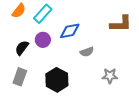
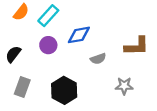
brown L-shape: (121, 24) -> (137, 46), moved
black semicircle: (22, 48) -> (13, 54), moved

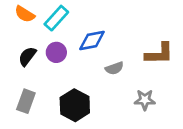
orange semicircle: (21, 12) -> (25, 14), turned 84
black semicircle: (13, 54) -> (27, 56), moved

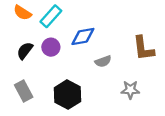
brown L-shape: (159, 54) -> (143, 48), turned 84
gray rectangle: (26, 101) -> (24, 91), turned -48

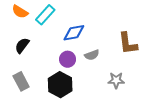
purple circle: (51, 47) -> (68, 59), moved

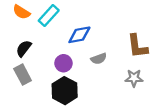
purple circle: (68, 59) -> (63, 63), moved
gray star: (116, 80) -> (134, 78), moved
gray rectangle: (21, 81) -> (23, 75), moved

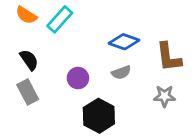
blue diamond: (79, 35) -> (124, 42), moved, turned 30
black semicircle: (24, 48) -> (29, 60), turned 108
black hexagon: (65, 91) -> (99, 116), moved

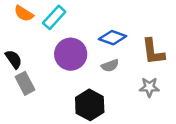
black semicircle: (29, 60) -> (14, 59), moved
purple circle: (78, 78) -> (71, 54), moved, size x1.6

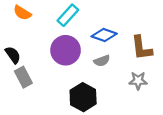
cyan rectangle: (54, 17) -> (68, 15), moved

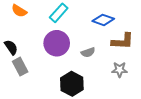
blue diamond: (104, 35) -> (103, 20), moved
brown L-shape: (142, 48) -> (123, 41), turned -80

